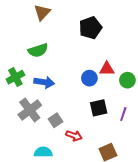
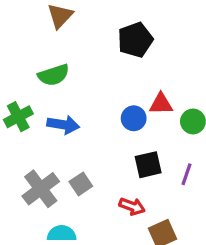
gray cross: (30, 110) -> (41, 189), moved
red arrow: (74, 136) -> (132, 206), moved

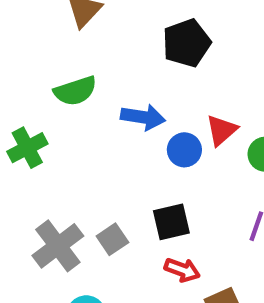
red triangle: (161, 104) -> (221, 130), turned -40
blue arrow: (63, 125) -> (143, 117), moved
black square: (148, 165) -> (171, 222), moved

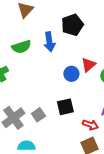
blue arrow: (143, 117) -> (49, 42), moved, turned 72
red arrow: (182, 270) -> (90, 125), moved

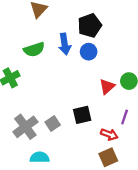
red triangle: (88, 65) -> (107, 87), moved
blue circle: (71, 74) -> (89, 52), moved

